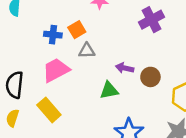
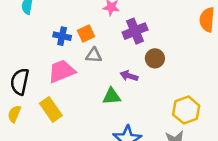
purple cross: (151, 20) -> (135, 31), moved
brown circle: (150, 77) -> (155, 58), moved

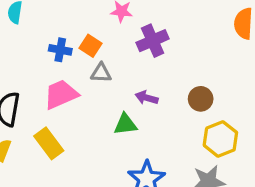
orange square: (86, 34) -> (91, 46), turned -30
brown circle: (155, 58) -> (201, 99), moved

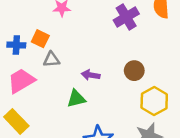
purple cross: (153, 41) -> (126, 17), moved

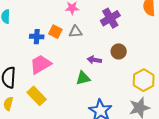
purple cross: (126, 17) -> (110, 18), moved
gray triangle: (51, 60) -> (75, 32), moved
brown circle: (134, 71) -> (119, 51), moved

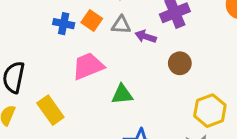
purple arrow: (94, 60) -> (146, 36), moved
pink trapezoid: (41, 64) -> (88, 66), moved

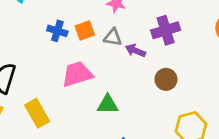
orange square: (92, 21) -> (85, 30), turned 30

